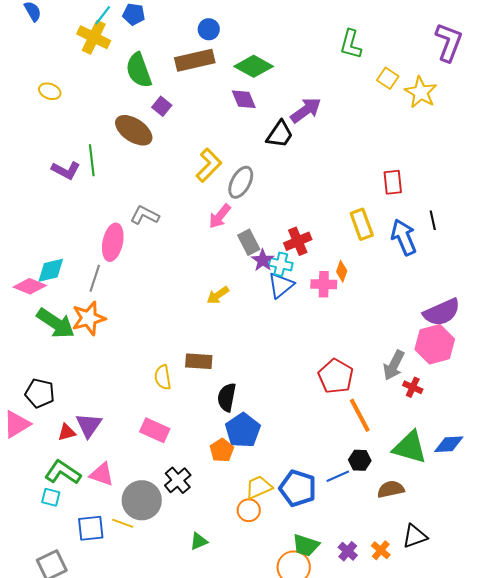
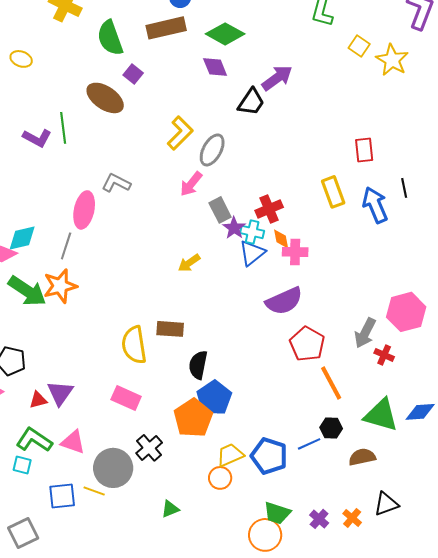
orange diamond: (342, 271) -> (281, 239), moved, turned -30
purple semicircle: (442, 312) -> (284, 301), moved
yellow semicircle: (163, 377) -> (134, 345), size x1.5
orange pentagon: (222, 450) -> (193, 418), size x1.6

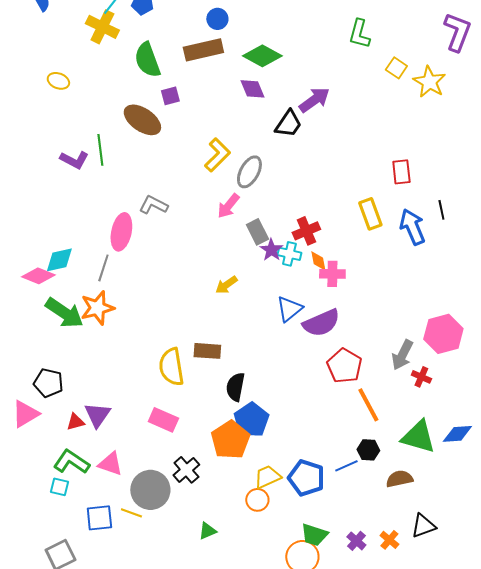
purple square: (133, 74) -> (170, 96), turned 36
blue triangle: (252, 253) -> (289, 309), moved

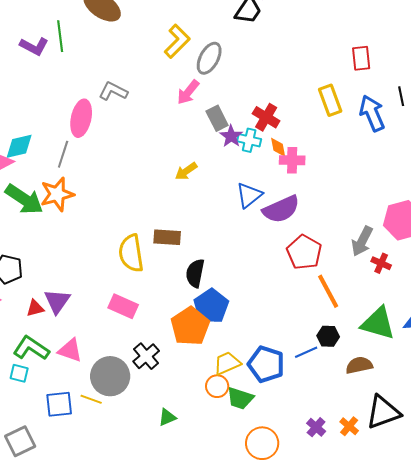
red cross: (306, 231) -> (266, 117), turned -36
black triangle: (423, 526) -> (383, 412), size x1.4
green trapezoid: (314, 535) -> (240, 398), moved

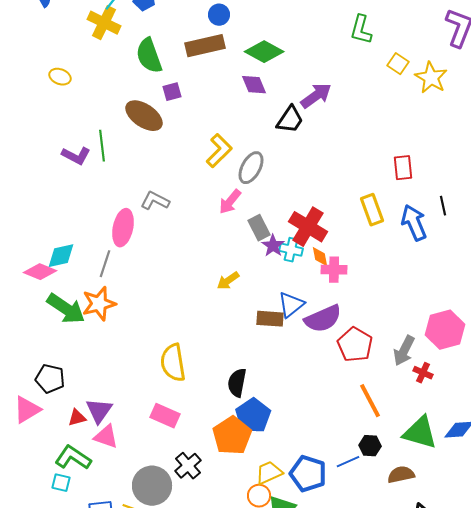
red cross: (266, 117) -> (308, 227), size x1.4
brown rectangle: (167, 237) -> (270, 319), moved
red pentagon: (304, 252) -> (355, 345), moved
pink triangle: (70, 350) -> (106, 437), moved

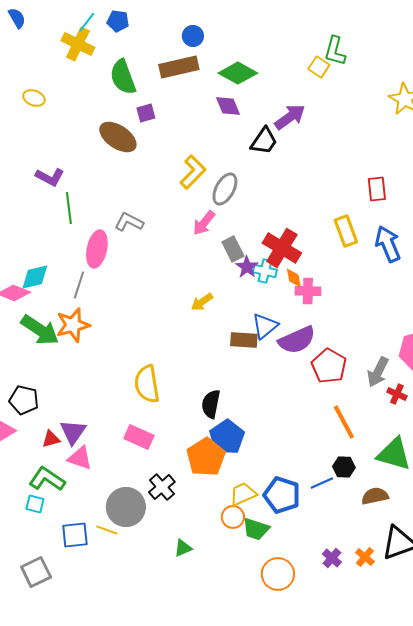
yellow square: (398, 64) -> (319, 67), moved
green line: (102, 146) -> (69, 208), moved

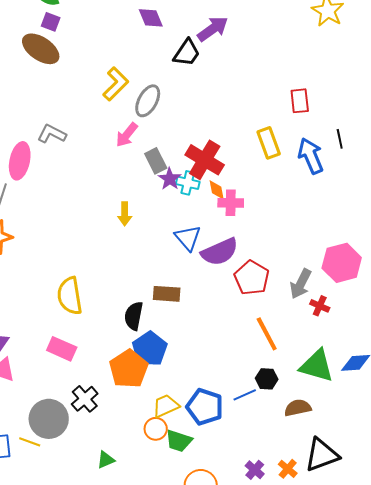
purple square: (146, 113) -> (51, 22), moved, turned 36
yellow arrow: (202, 302) -> (125, 214), turned -55
blue triangle: (265, 326) -> (188, 238), turned -32
brown rectangle: (244, 340) -> (167, 294), moved

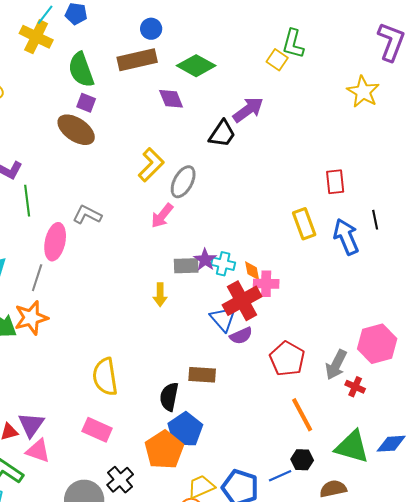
purple diamond: (151, 18) -> (171, 99), moved
red cross: (205, 160) -> (242, 301), moved, turned 30
gray rectangle: (156, 161) -> (186, 266), moved, turned -65
purple semicircle: (220, 252) -> (241, 336), moved, size x0.6

